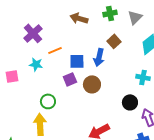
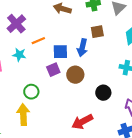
brown square: (114, 41) -> (97, 32), turned 32
black circle: (130, 102) -> (103, 93), moved

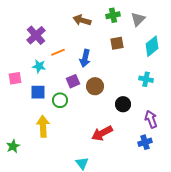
blue arrow: (82, 48) -> (85, 58), moved
blue square: (60, 52) -> (38, 92), moved
green circle: (31, 92) -> (60, 100), moved

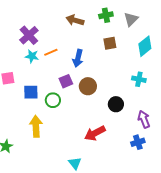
cyan star: (39, 66) -> (32, 56), moved

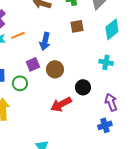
red arrow: (95, 133) -> (61, 104), moved

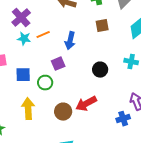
brown circle: (55, 69) -> (63, 112), moved
black circle: (83, 87) -> (100, 70), moved
blue cross: (105, 125) -> (123, 119), moved

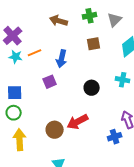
green circle: (45, 83) -> (14, 113), moved
yellow arrow: (28, 109) -> (20, 140), moved

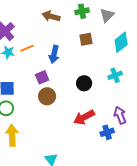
cyan cross: (123, 80) -> (115, 75), turned -32
red arrow: (78, 122) -> (84, 117), moved
brown circle: (55, 130) -> (47, 96), moved

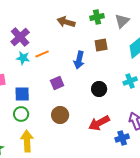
blue arrow: (54, 54) -> (79, 60), moved
brown circle: (47, 96) -> (60, 115), moved

